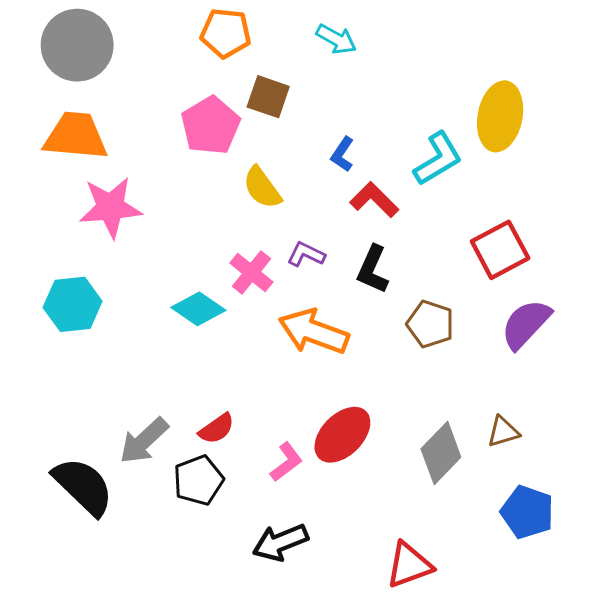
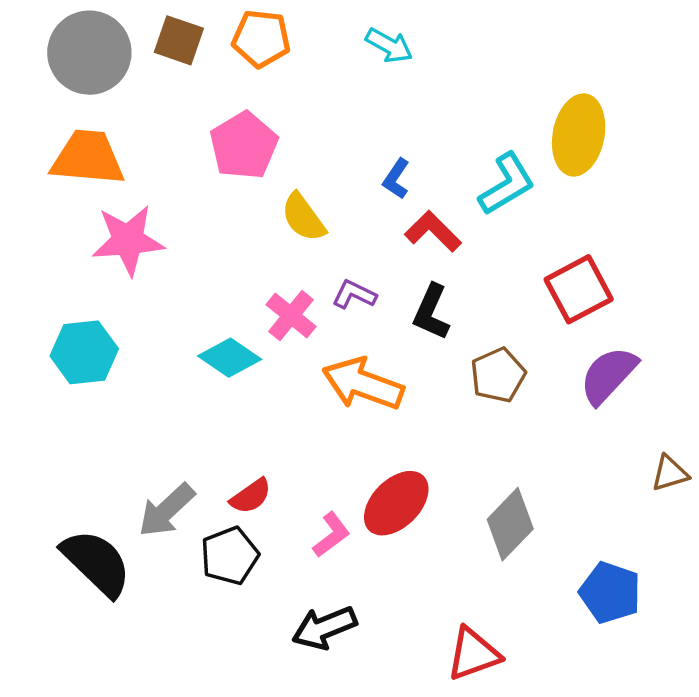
brown square: (268, 97) -> (179, 40), moved
brown pentagon: (430, 324) -> (498, 375), turned 30
brown triangle: (503, 432) -> (670, 473), moved

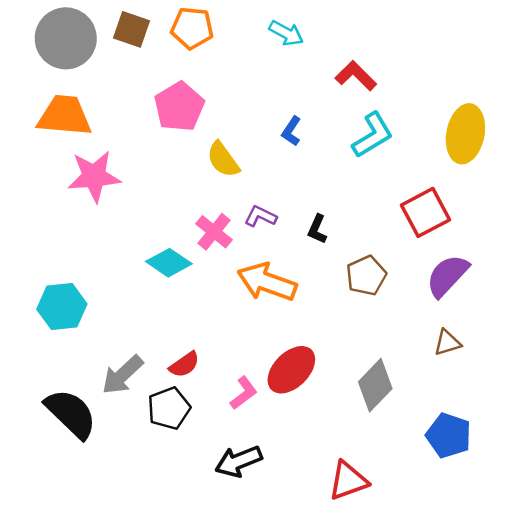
yellow ellipse: (579, 135) -> (465, 134), moved
red L-shape: (433, 231) -> (356, 76), moved
black L-shape: (431, 312) -> (317, 229), size x0.7
cyan hexagon: (84, 352) -> (62, 307), moved
brown triangle: (670, 473) -> (447, 343), moved

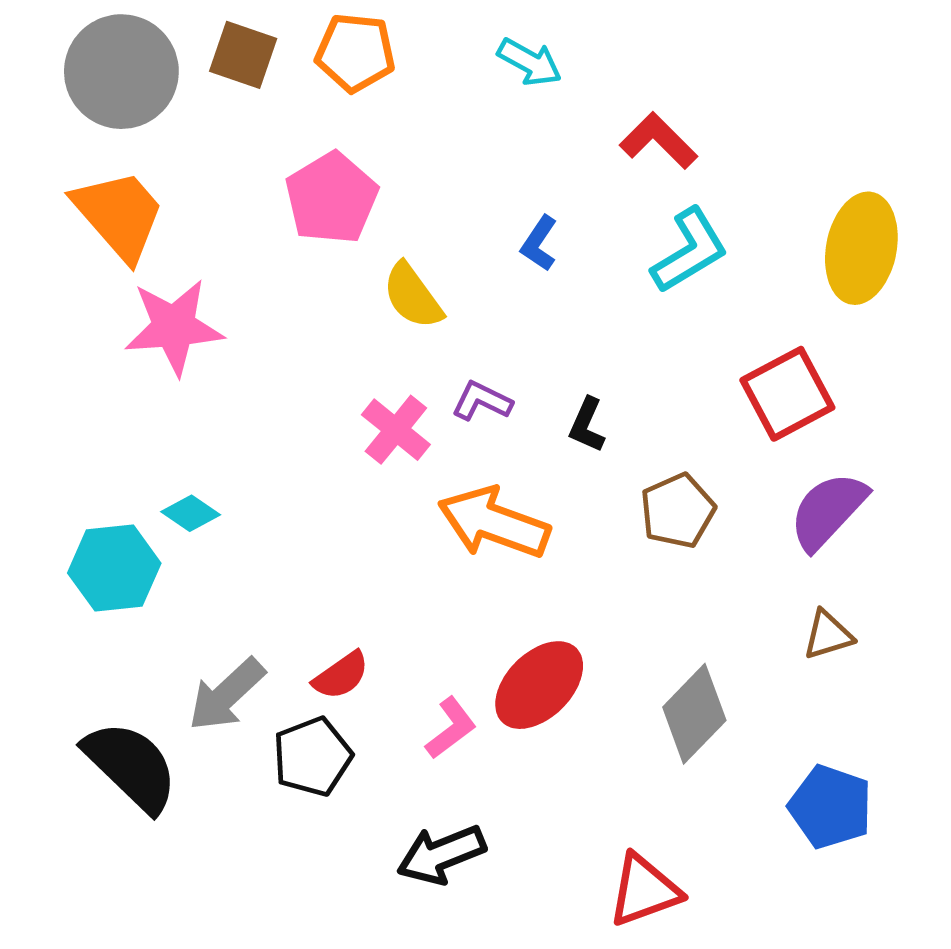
orange trapezoid: (64, 116) -> (119, 215), turned 44
cyan diamond: (169, 263) -> (191, 513), moved, size x0.7

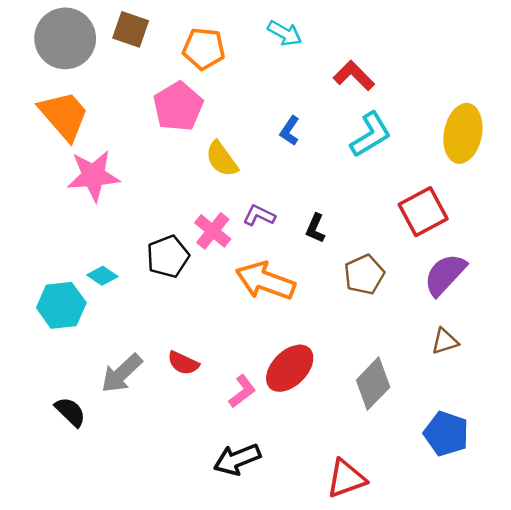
orange pentagon: (355, 53) -> (204, 49), moved
red semicircle: (341, 676) -> (183, 363), turned 60
black pentagon: (312, 757) -> (168, 257), moved
black semicircle: (131, 766) -> (70, 412), size x0.6

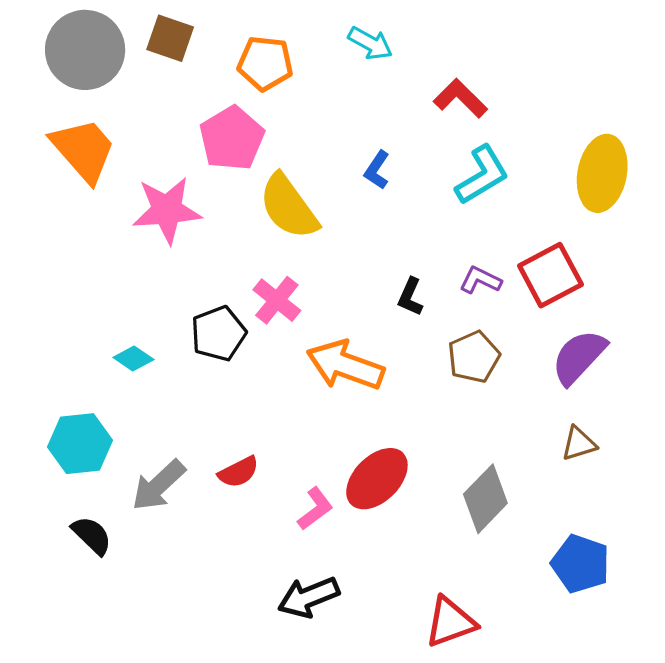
yellow semicircle: (222, 159) -> (289, 207), size x1.4
pink star: (93, 176) -> (167, 210), moved
purple L-shape: (259, 215) -> (480, 280), moved
cyan hexagon: (61, 305) -> (80, 444), moved
red semicircle: (183, 363) -> (239, 472), turned -52

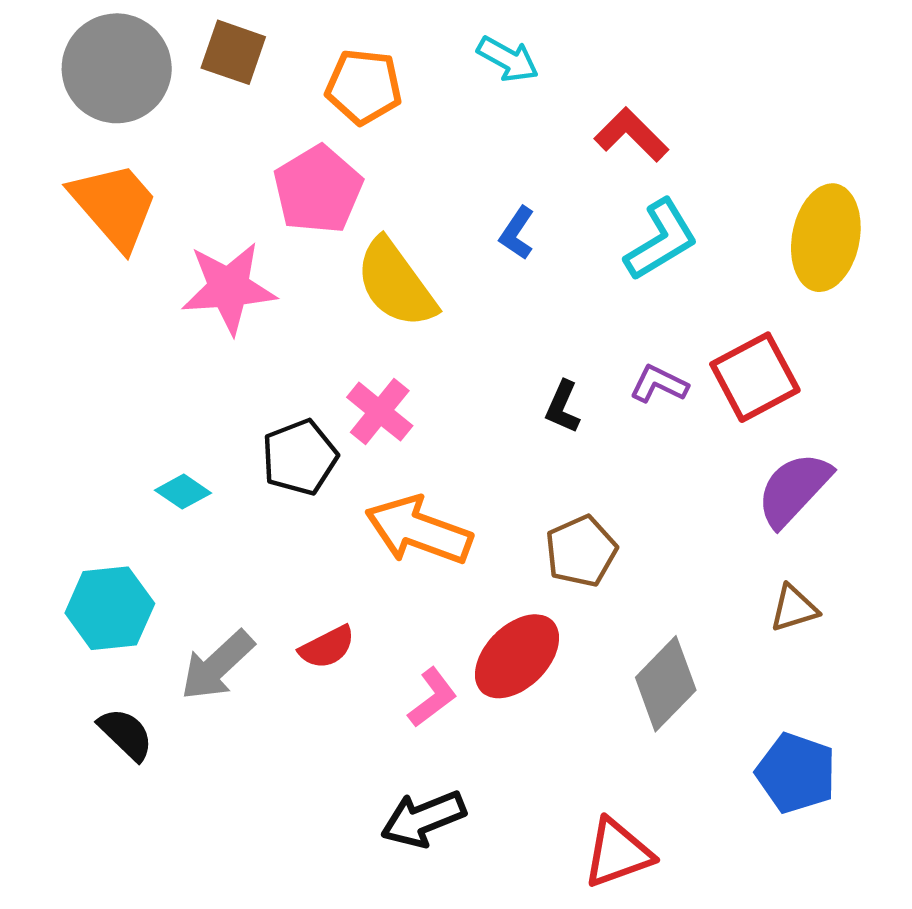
brown pentagon: (474, 357) -> (581, 551), moved
orange arrow: (345, 365) -> (419, 530), moved

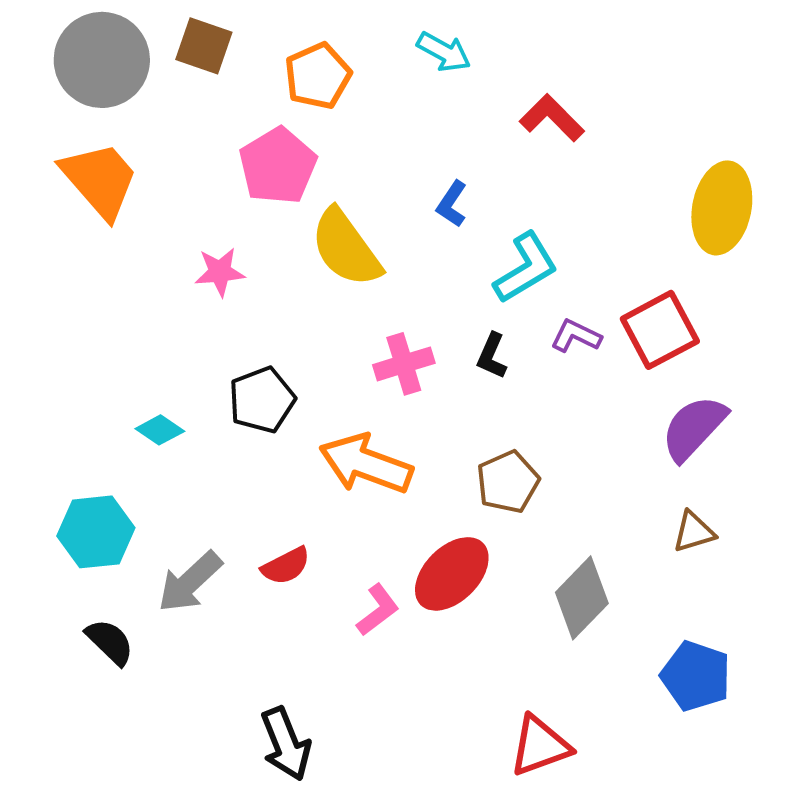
orange pentagon: (364, 87) -> (318, 76), turned -30
cyan L-shape: (661, 240) -> (526, 268), moved
pink star: (229, 288) -> (220, 272), moved, size x0.6
pink cross: (380, 412) -> (404, 364), moved, turned 34
black arrow: (423, 819) -> (286, 744), moved, turned -90

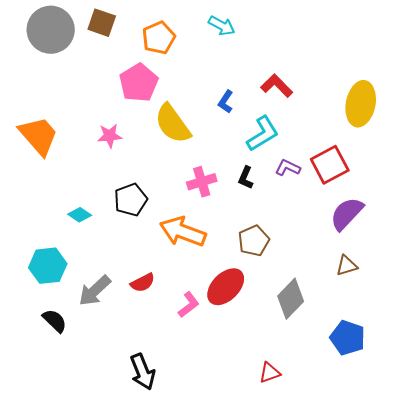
red L-shape: (552, 118) -> (277, 86), moved
orange trapezoid: (100, 180) -> (39, 136), moved
red triangle: (540, 746) -> (270, 373), size x0.7

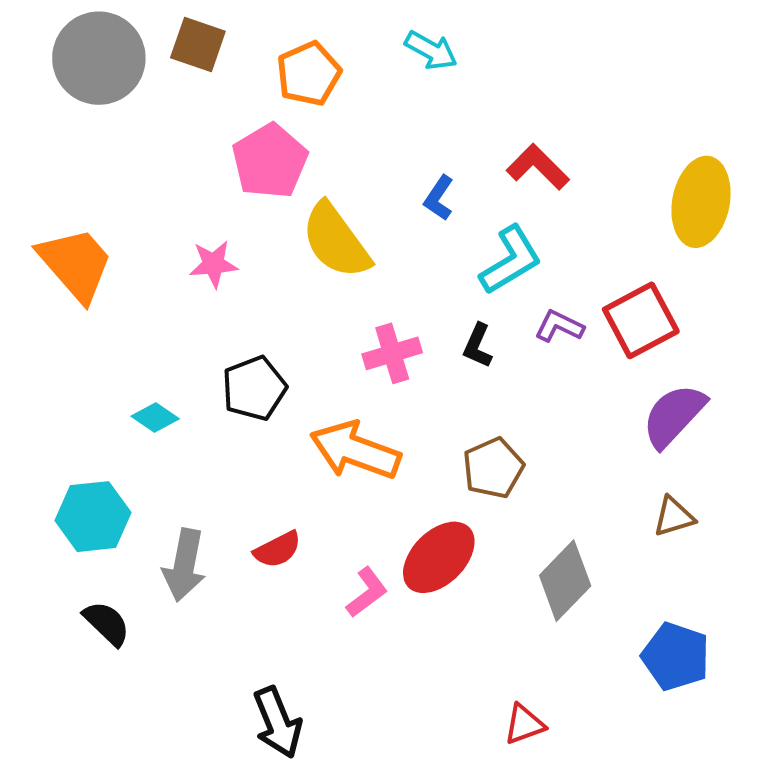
gray arrow: (95, 291) -> (184, 565), turned -36

